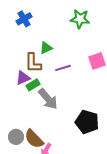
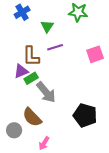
green triangle: (46, 48) -> (47, 26), moved, turned -32
purple line: (63, 68) -> (55, 47), moved
brown semicircle: (34, 139) -> (32, 117), moved

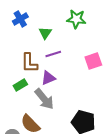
purple triangle: (21, 71) -> (48, 78), moved
green rectangle: (31, 78) -> (20, 85), moved

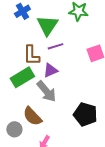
green triangle: (45, 33) -> (47, 25), size x1.6
green rectangle: (20, 85) -> (22, 77), size x1.6

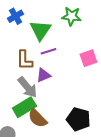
green rectangle: (22, 77) -> (24, 107), moved
gray arrow: (46, 91) -> (27, 87), moved
brown semicircle: (32, 116) -> (37, 118), moved

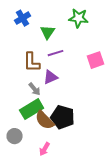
green triangle: (40, 30) -> (48, 32), size x0.7
gray arrow: (27, 87) -> (35, 89), size x0.6
black pentagon: (78, 119) -> (63, 117), moved

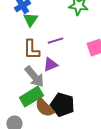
green triangle: (48, 32) -> (30, 20), moved
gray arrow: (35, 89) -> (34, 77), size x1.6

